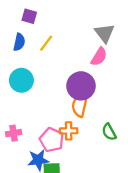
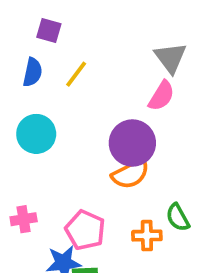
orange semicircle: (80, 105) -> (131, 174), turned -130
orange cross: (69, 131) -> (147, 236), moved

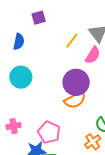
purple square: (49, 31) -> (39, 18), moved, turned -32
yellow line: (76, 74) -> (72, 41), moved
orange cross: (147, 236) -> (93, 142), moved, turned -35

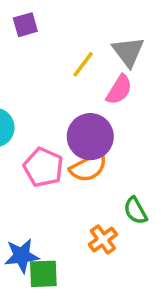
pink pentagon: (49, 132) -> (43, 167), moved
orange cross: (93, 142) -> (103, 240), moved

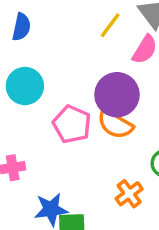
orange semicircle: (88, 167) -> (115, 124), turned 57

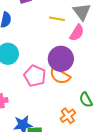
yellow line: (110, 25) -> (57, 19), turned 63

